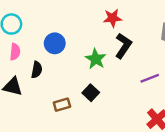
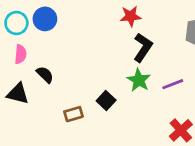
blue circle: (55, 43) -> (45, 19), moved
green star: (96, 59) -> (139, 80), moved
black semicircle: (37, 70) -> (45, 75), turned -56

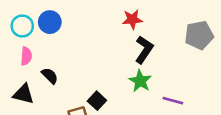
purple line: (173, 84) -> (173, 101), moved, turned 36
black square: (106, 100) -> (97, 101), moved

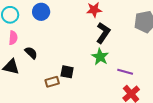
blue circle: (50, 22) -> (41, 12), moved
black square: (97, 101) -> (67, 72), turned -32

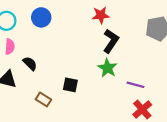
brown rectangle: (52, 82) -> (43, 99), moved, turned 48

